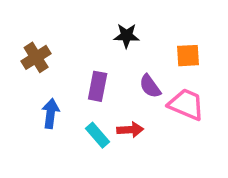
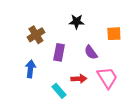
brown cross: (36, 57) -> (36, 35), moved
pink trapezoid: (186, 104) -> (107, 78), moved, turned 35
cyan rectangle: (98, 135) -> (59, 91), moved

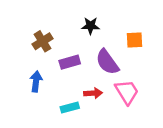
purple rectangle: (59, 52) -> (70, 62), turned 63
purple semicircle: (91, 52) -> (107, 62), size x1.5
cyan rectangle: (59, 91) -> (70, 107), turned -64

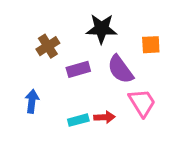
black star: (90, 26) -> (102, 29), size x1.5
blue arrow: (36, 81) -> (32, 101), moved
red arrow: (93, 93) -> (104, 117), moved

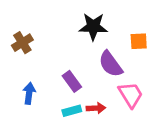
brown cross: (48, 46) -> (22, 43), moved
purple rectangle: (78, 69) -> (72, 81), moved, turned 70

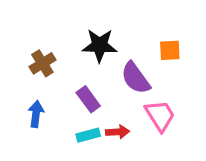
black star: (93, 27) -> (100, 45), moved
brown cross: (22, 43) -> (42, 63), moved

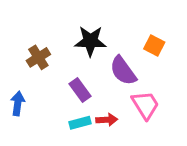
orange square: (170, 50) -> (154, 46), turned 30
blue arrow: (36, 114) -> (18, 103), moved

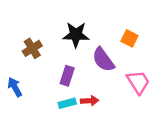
purple rectangle: (80, 90) -> (67, 76), turned 54
blue arrow: (18, 103) -> (15, 87), turned -36
pink trapezoid: (145, 105) -> (138, 82), moved

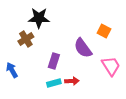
black star: (76, 35) -> (39, 18), moved

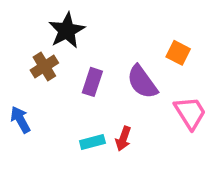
black star: (39, 18) -> (67, 30), turned -30
purple rectangle: (54, 61) -> (92, 82), moved
red arrow: (72, 81) -> (123, 139), turned 112

